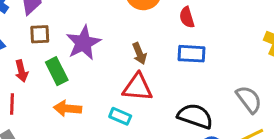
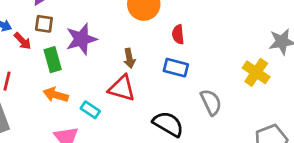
red arrow: (21, 71) -> (23, 41), moved, turned -42
gray semicircle: (249, 99) -> (211, 102), moved
cyan rectangle: (120, 116) -> (90, 110), moved

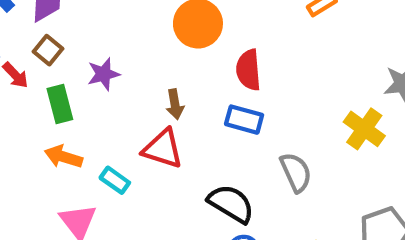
brown square: (44, 24) -> (48, 50), turned 30
red semicircle: (178, 34) -> (248, 70), size x1.4
purple star: (81, 39) -> (103, 74), size x0.7

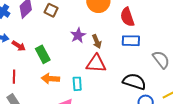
brown square: (48, 50) -> (51, 10), moved
purple star: (103, 74) -> (78, 35), moved
cyan rectangle: (115, 180) -> (77, 84), turned 64

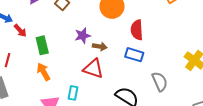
brown arrow: (97, 41) -> (100, 46), turned -72
orange arrow: (50, 79) -> (44, 72), turned 42
cyan rectangle: (77, 84) -> (73, 93), moved

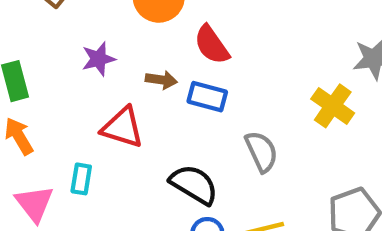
red semicircle: (137, 30) -> (212, 45), turned -30
brown arrow: (100, 46) -> (161, 80), moved

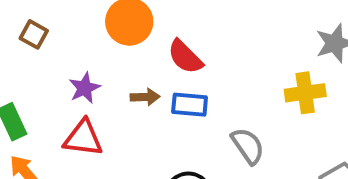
yellow cross: (333, 106) -> (305, 93), turned -33
red triangle: (123, 127) -> (83, 138), moved

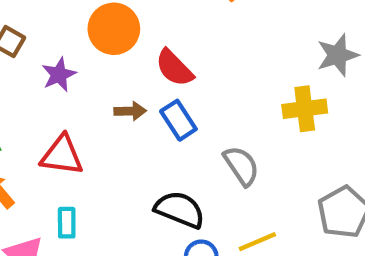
purple star: (85, 88) -> (59, 75), moved
blue rectangle: (190, 105) -> (178, 120), turned 51

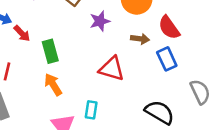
brown arrow: (130, 111) -> (140, 39), moved
red triangle: (62, 155) -> (112, 69), moved

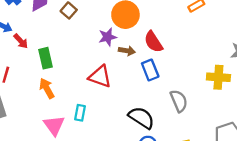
purple star: (100, 21) -> (108, 37), moved

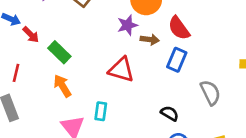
green rectangle: (46, 58) -> (59, 52), turned -30
blue rectangle: (150, 70) -> (177, 60), turned 48
black semicircle: (141, 118) -> (170, 113), size x0.6

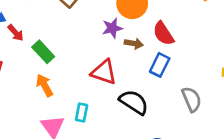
black semicircle: (170, 113) -> (134, 102), moved, size x1.6

